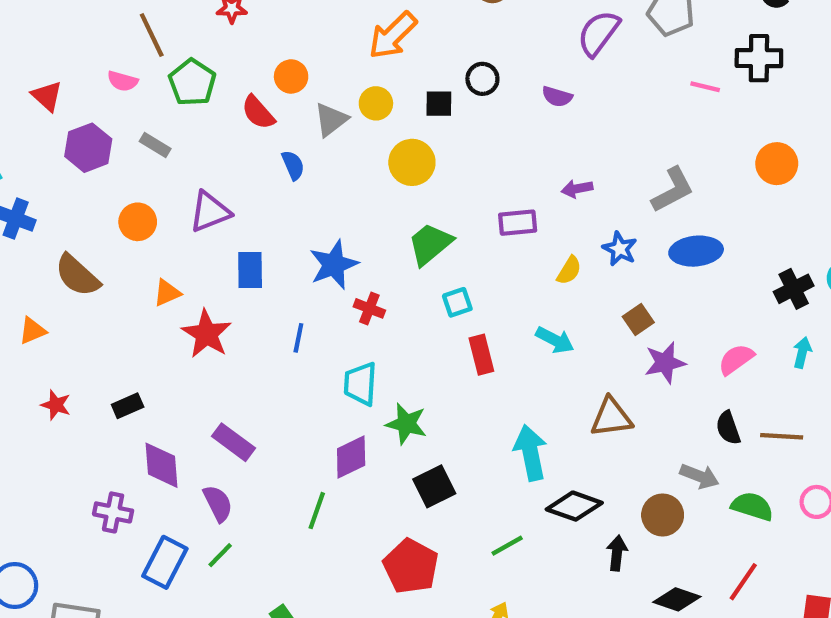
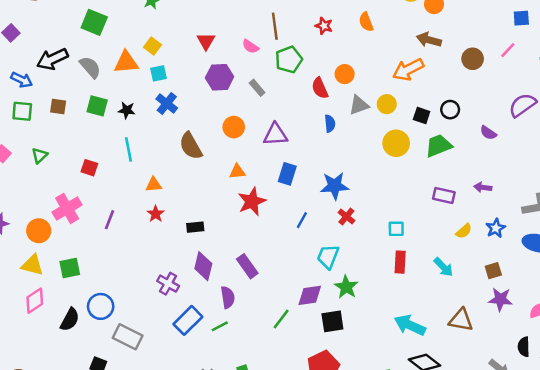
green trapezoid: (430, 244) -> (439, 146), moved
orange triangle: (32, 331) -> (154, 185), moved
cyan arrow: (530, 453) -> (410, 325), turned -72
black square: (434, 486) -> (332, 321), moved

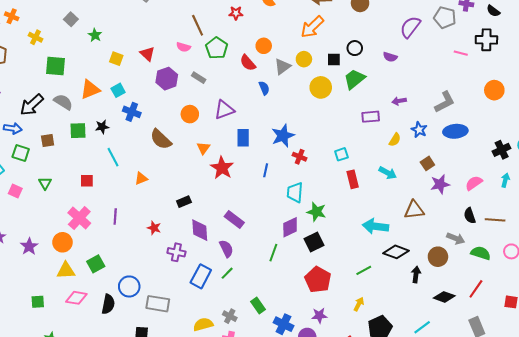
yellow square: (152, 46) -> (116, 59), moved
green square: (22, 111) -> (21, 153), turned 30
orange triangle: (237, 172) -> (203, 148), turned -32
red star: (156, 214) -> (154, 228), moved
pink diamond: (35, 301) -> (76, 298), turned 60

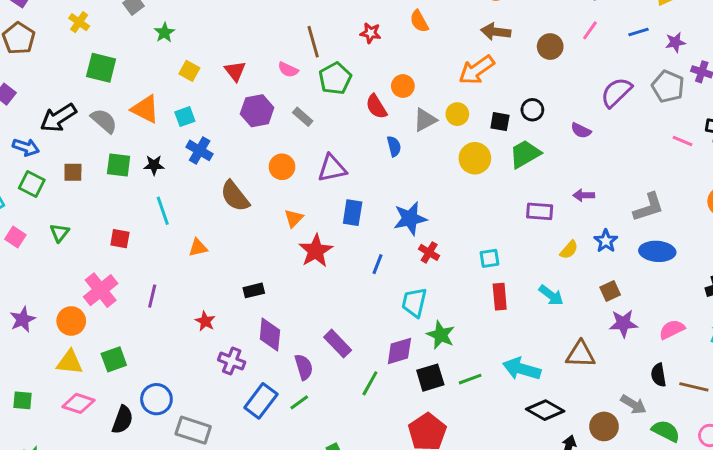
orange triangle: (90, 90) -> (145, 109), turned 40
purple rectangle: (234, 220) -> (338, 344), moved
green line: (364, 270) -> (470, 379), moved

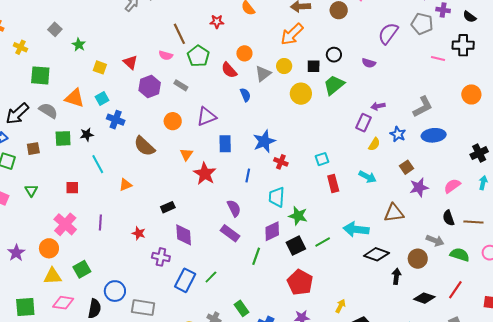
purple rectangle: (540, 211) -> (364, 123), moved, turned -60
purple semicircle: (304, 367) -> (234, 208), moved
green square: (22, 400) -> (25, 307), size x1.5

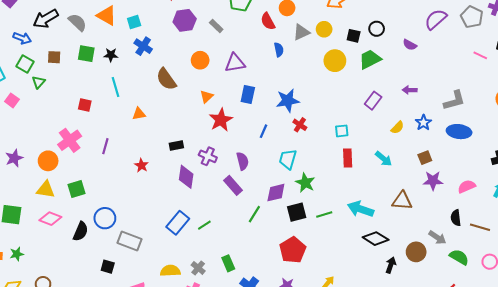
purple rectangle: (364, 123) -> (373, 101), moved
green triangle: (31, 190) -> (39, 82), moved
purple cross: (161, 257) -> (208, 156), moved

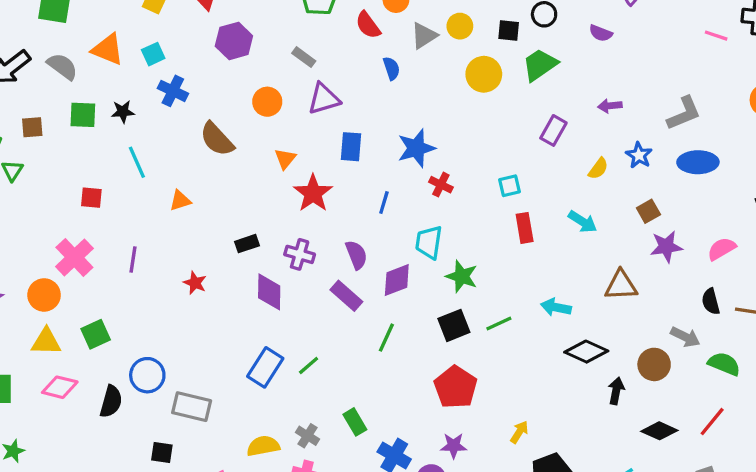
gray rectangle: (216, 26) -> (304, 57), moved
purple diamond: (276, 193) -> (397, 280), moved
cyan arrow: (361, 209) -> (556, 307), size x0.7

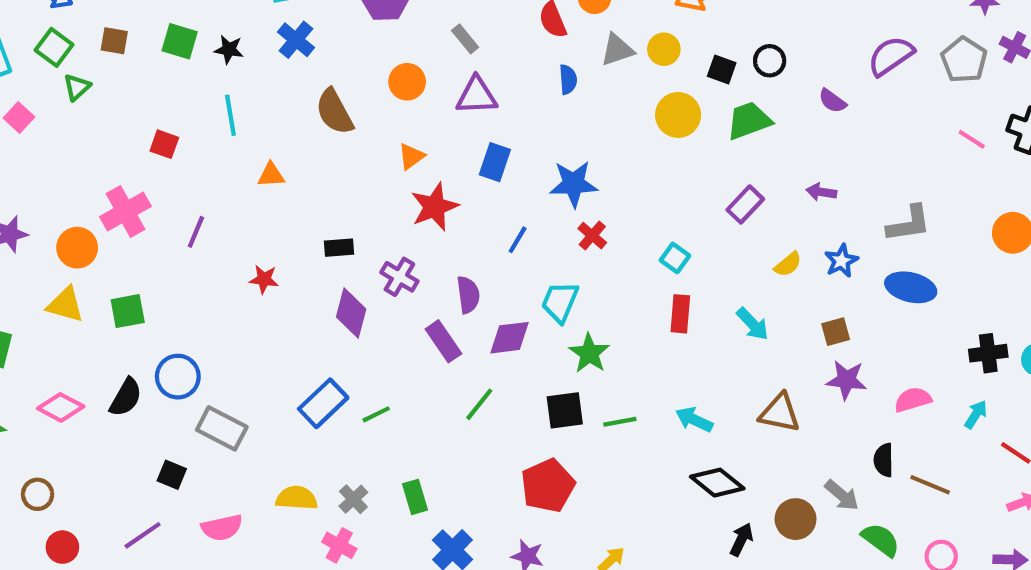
cyan square: (509, 186) -> (675, 258), turned 35
red star: (195, 283) -> (264, 279), turned -30
pink diamond: (60, 387) -> (61, 407), moved

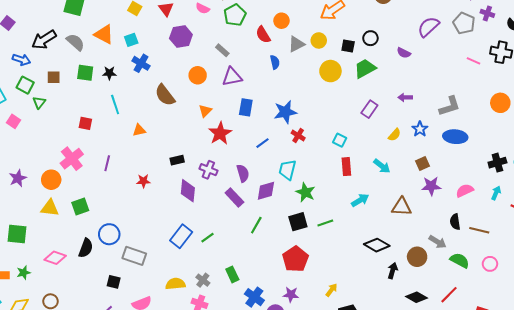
blue line: (518, 240) -> (263, 143), turned 32
cyan arrow: (694, 420) -> (360, 200), moved, turned 132

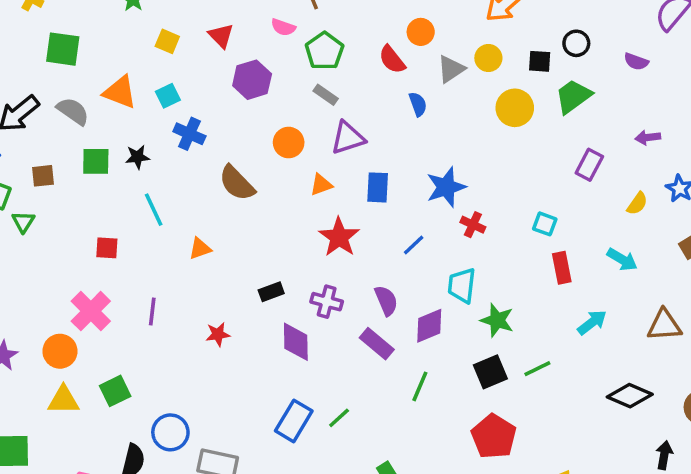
green pentagon: (235, 15) -> (324, 51), moved
orange triangle: (205, 111) -> (321, 185), moved, turned 32
black arrow: (393, 271) -> (664, 455), moved

